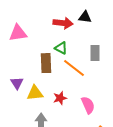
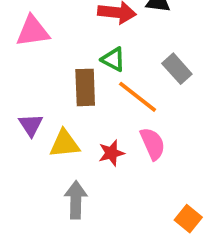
gray rectangle: (95, 53) -> (177, 69), turned -42
pink semicircle: (88, 105) -> (153, 144), moved

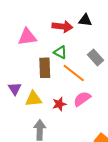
pink triangle: (33, 31) -> (27, 37), moved
pink semicircle: (153, 144) -> (82, 99), turned -102

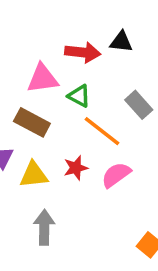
pink triangle: (27, 37) -> (42, 79), moved
brown rectangle: (45, 68) -> (32, 122), moved, turned -60
red star: (59, 104) -> (76, 168), moved

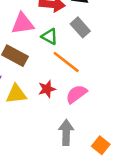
gray rectangle: (139, 105) -> (80, 27), moved
gray arrow: (44, 227) -> (66, 132), moved

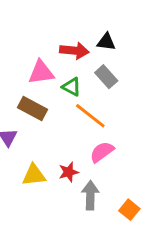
red star: (47, 89) -> (69, 172), moved
yellow triangle: (16, 94) -> (34, 175), moved

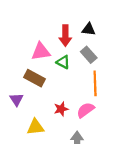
red arrow: (74, 51) -> (65, 36), turned 84
orange line: (90, 116) -> (95, 83), moved, turned 50
red star: (69, 172) -> (61, 109), moved

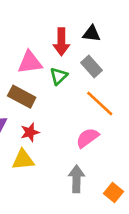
green triangle: (63, 62) -> (59, 76), turned 48
orange line: (95, 83) -> (100, 104), turned -45
red star: (61, 109) -> (30, 132), moved

